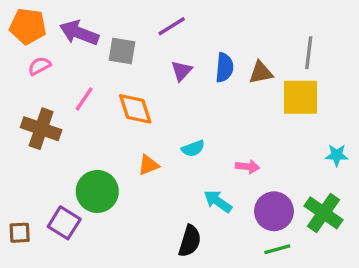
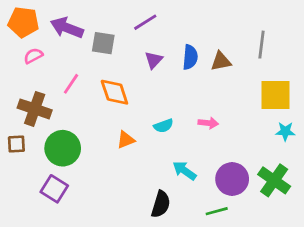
yellow square: (300, 97) -> (276, 95), moved
pink arrow: (248, 167) -> (208, 123), moved
green circle: (97, 191) -> (63, 148), moved
brown square: (20, 233) -> (16, 144), moved
green line: (277, 249) -> (217, 211), moved

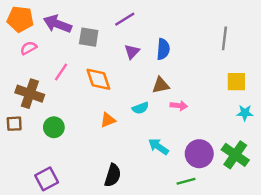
brown triangle: (221, 61) -> (161, 85), moved
yellow square: (276, 95) -> (236, 82), size x0.7
green circle: (63, 148) -> (54, 127), size x0.7
purple square: (54, 189) -> (47, 179), moved, turned 30
black semicircle: (161, 204) -> (113, 175), moved

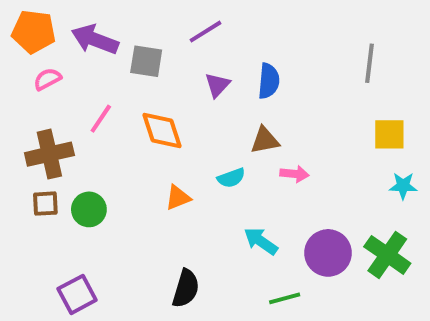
brown cross: (30, 94) -> (49, 154), turned -32
brown square: (14, 124) -> (45, 204), moved
green line: (186, 181) -> (285, 298), moved

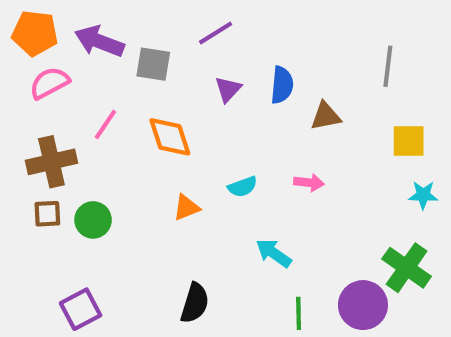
pink semicircle: (47, 79) -> (49, 83), size x1.4
brown triangle: (265, 140) -> (326, 116), moved
purple circle: (328, 253) -> (363, 305), moved
green line: (285, 298) -> (299, 313), turned -76

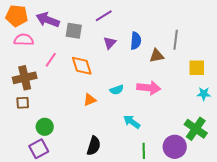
gray line: (388, 66) -> (176, 40), moved
pink semicircle: (49, 83) -> (24, 40), turned 30
pink arrow: (309, 183) -> (149, 88), size x1.6
green circle: (93, 220) -> (45, 127), moved

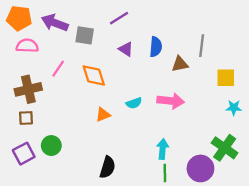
purple triangle: (110, 43) -> (126, 49), turned -40
cyan arrow: (132, 122) -> (163, 149), moved, turned 60
purple square: (39, 149) -> (24, 154), moved

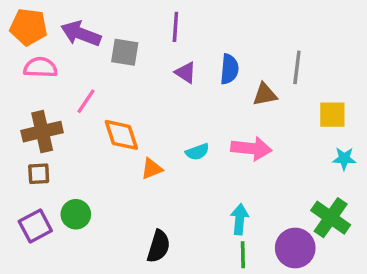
purple line: (119, 18) -> (175, 27), turned -54
orange diamond: (94, 76) -> (121, 135), moved

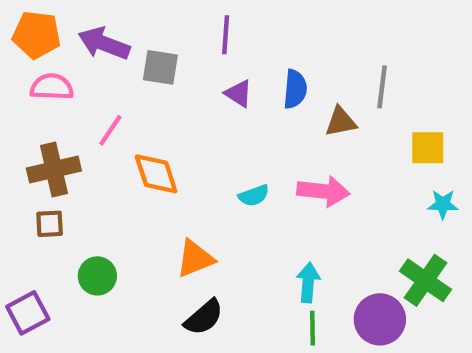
orange triangle: (152, 169) -> (195, 259), moved, size x1.4
purple square: (35, 226) -> (28, 313), moved
black semicircle: (159, 246) -> (204, 317), turned 32

